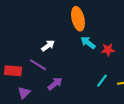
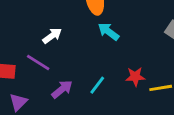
red star: (108, 50) -> (135, 77), moved
cyan line: (102, 81) -> (97, 85), moved

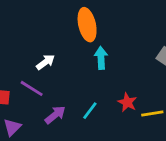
cyan arrow: (109, 32) -> (101, 58), turned 50
red star: (135, 77) -> (127, 102), turned 30

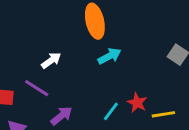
cyan arrow: (101, 58) -> (109, 56), turned 65
cyan line: (90, 111) -> (111, 111), moved

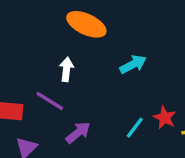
orange ellipse: (95, 21) -> (86, 24), moved, turned -52
white arrow: (51, 60) -> (66, 69), turned -48

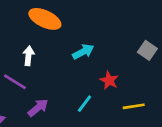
red star: (165, 118) -> (109, 80), moved

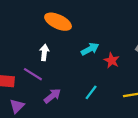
red star: (109, 80) -> (112, 60), moved

